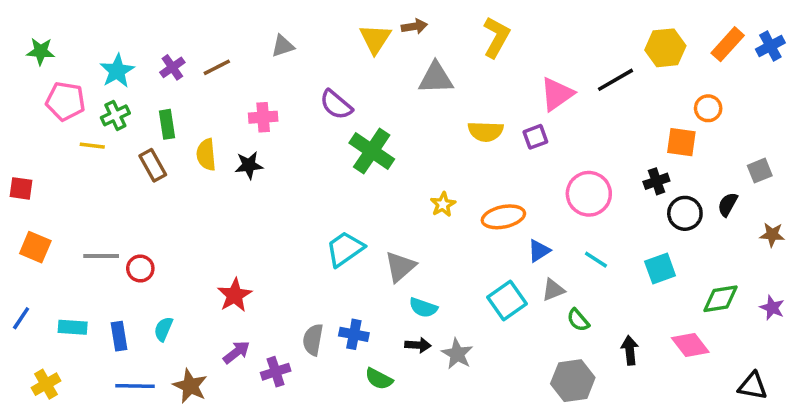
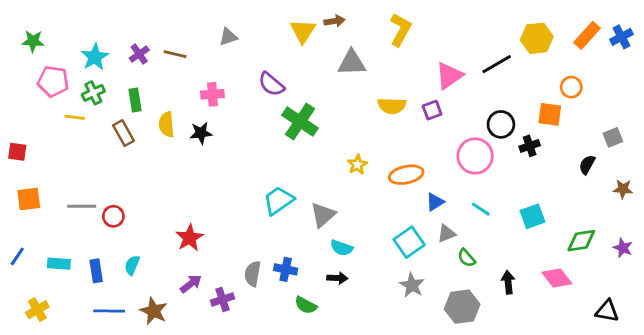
brown line: (217, 67) -> (175, 54), turned 40
black circle: (685, 213) -> (501, 124), moved
orange square: (35, 247) -> (29, 199), turned -30
gray star: (457, 354) -> (412, 285), moved

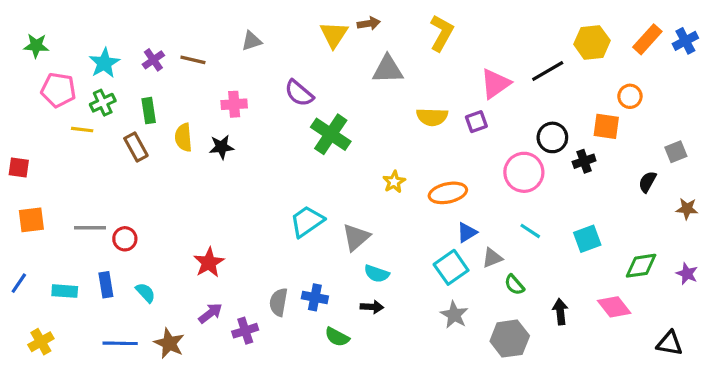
blue triangle: (435, 202) -> (467, 232), moved
cyan semicircle: (132, 265) -> (145, 293), turned 114
blue rectangle: (96, 271) -> (106, 285), moved

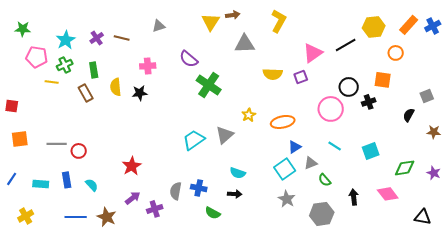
orange circle: (630, 96) -> (396, 53), moved
gray triangle: (356, 237) -> (225, 135), moved

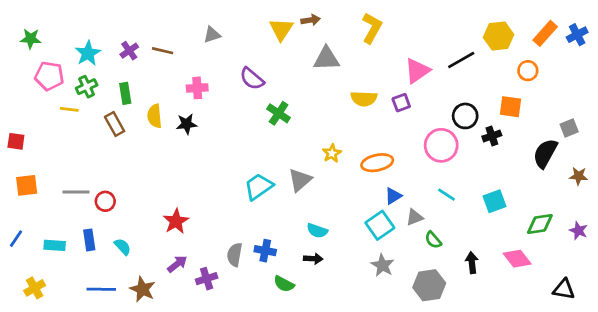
green cross: (209, 85) -> (279, 113), size x0.7
black semicircle: (409, 115) -> (545, 153), size x1.6

